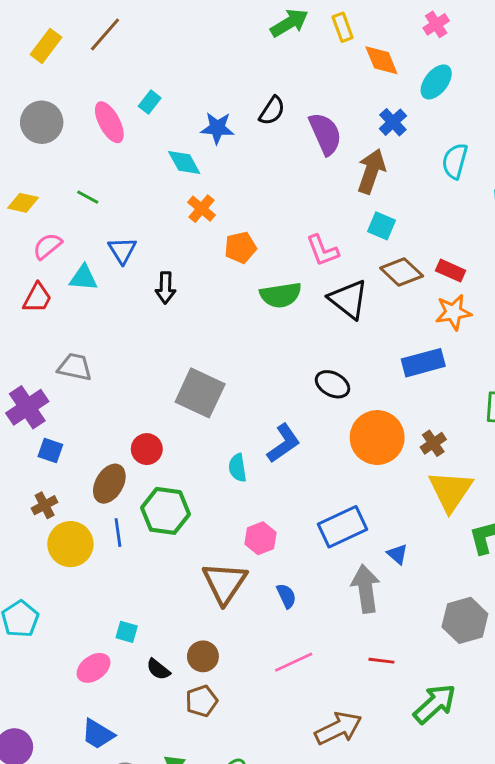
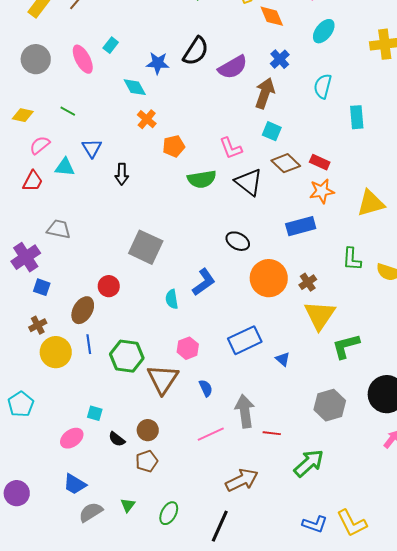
cyan ellipse: (436, 82) -> (324, 31), moved
black semicircle: (272, 111) -> (196, 51), size x1.4
purple semicircle: (325, 134) -> (233, 67), turned 84
green hexagon: (165, 511) -> (127, 356), moved
gray arrow: (366, 589) -> (245, 411), moved

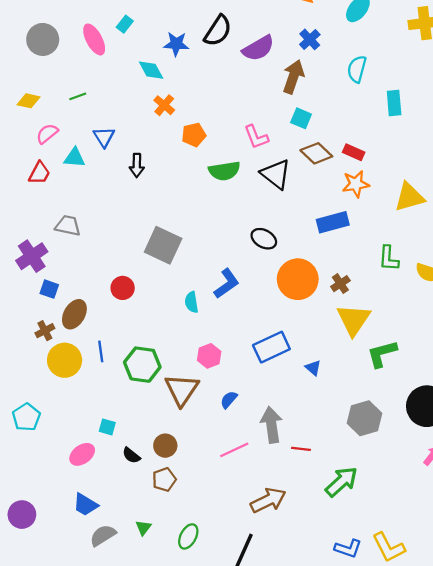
green line: (68, 111) -> (78, 96), turned -49
brown ellipse: (83, 310) -> (74, 314), moved
blue semicircle: (206, 388) -> (229, 400), turned -114

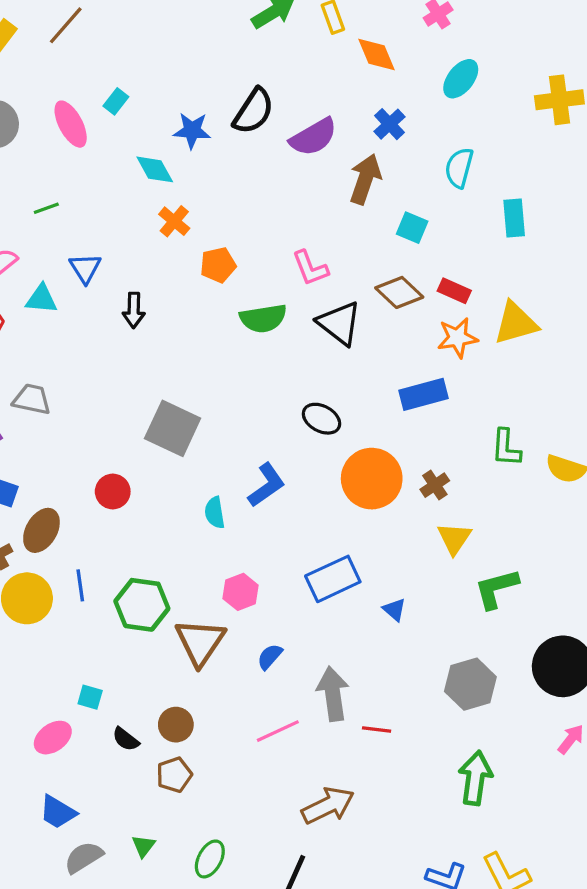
cyan square: (301, 118) -> (412, 228), moved
yellow triangle: (409, 197) -> (516, 323), moved
yellow triangle: (354, 320) -> (454, 538), size x0.7
green arrow: (342, 482) -> (475, 778), moved, turned -40

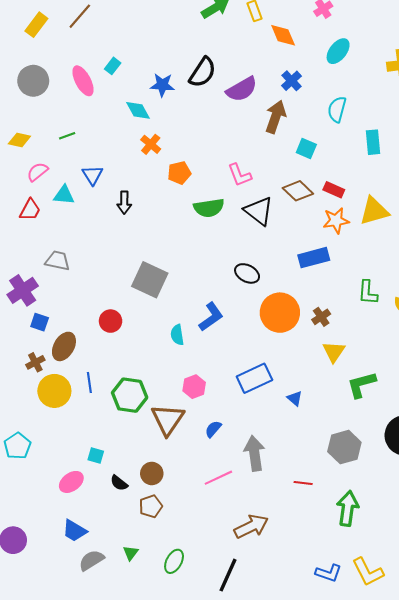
red line: (377, 729) -> (303, 483), moved

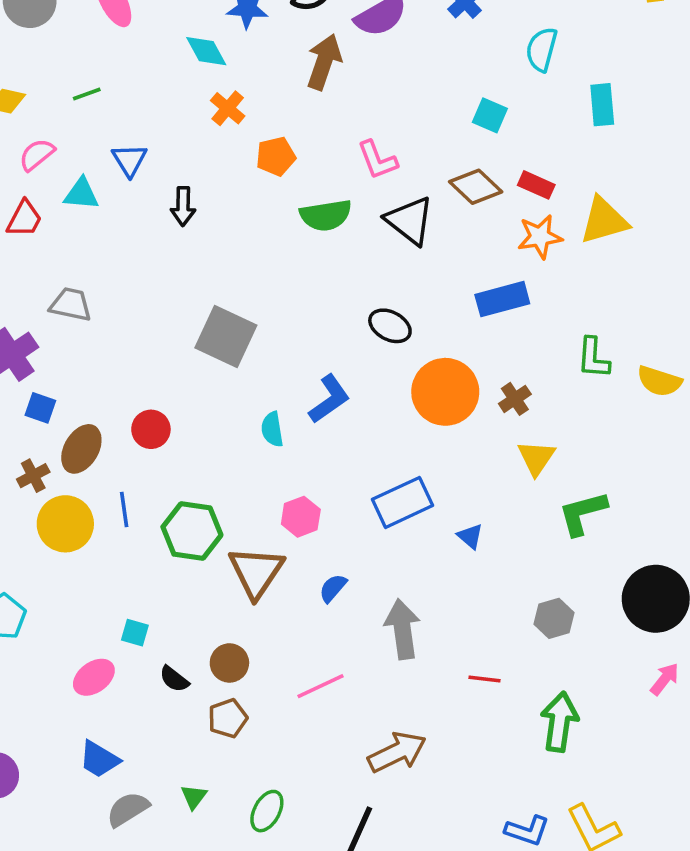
brown arrow: (276, 117) -> (324, 62), moved
red circle: (111, 321) -> (151, 429), moved
gray hexagon: (344, 447) -> (554, 618), size x0.7
pink line: (218, 478) -> (320, 686), moved

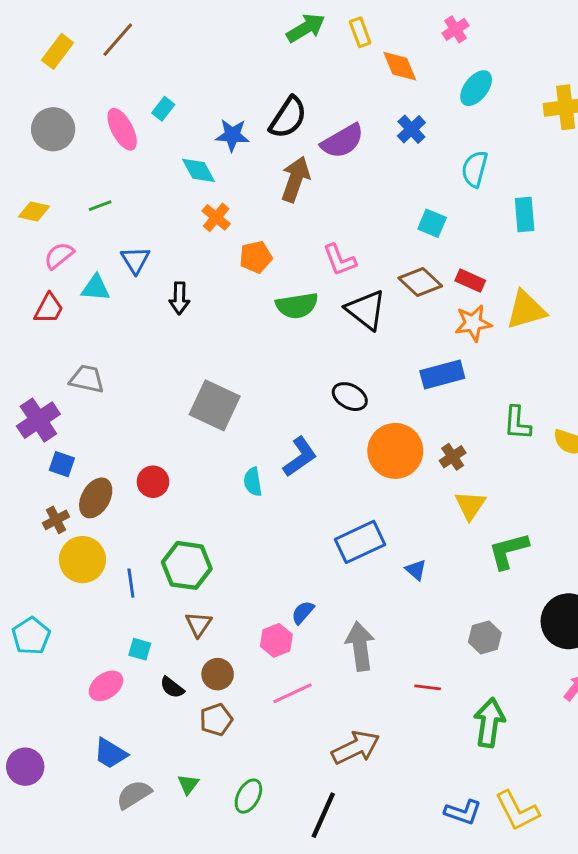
blue line: (124, 510) -> (131, 583), moved
pink hexagon: (301, 517) -> (276, 640), moved
brown triangle: (256, 572) -> (198, 624), moved, size x0.6

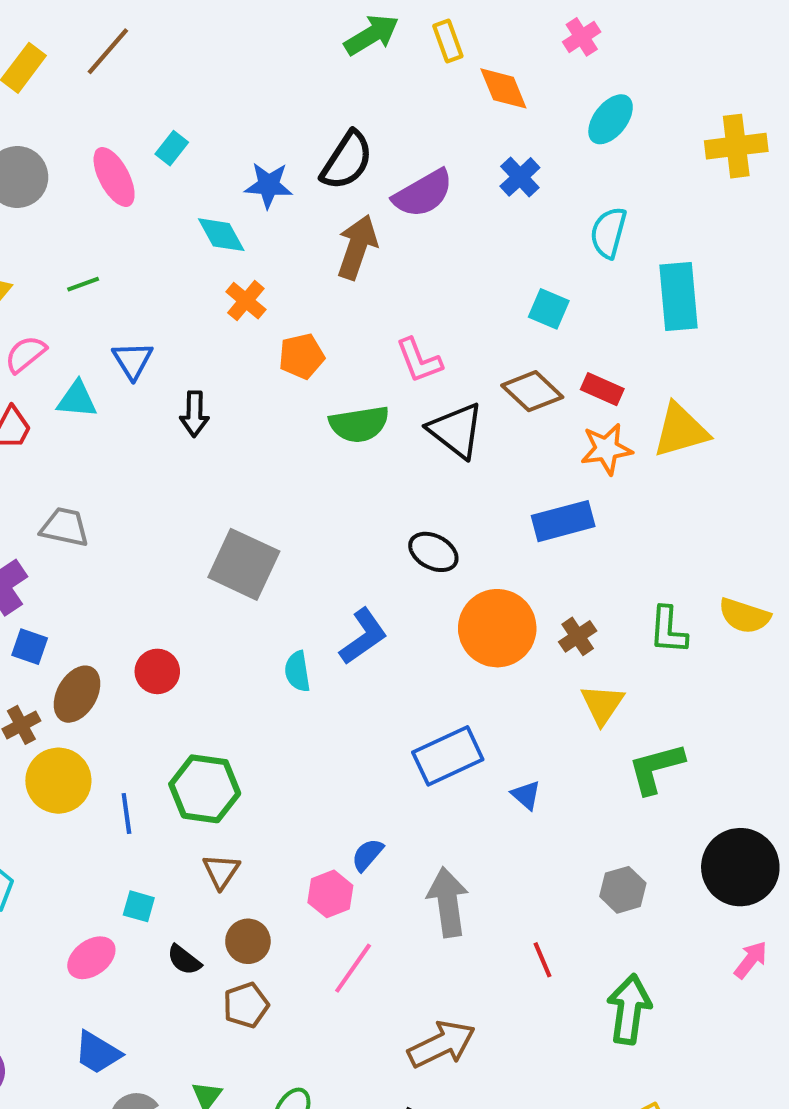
cyan rectangle: (525, 214) -> (679, 296), size x1.4
green L-shape: (517, 423) -> (668, 630), moved
red line: (428, 687) -> (543, 960), turned 60
pink line: (292, 693) -> (353, 968), turned -30

